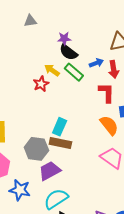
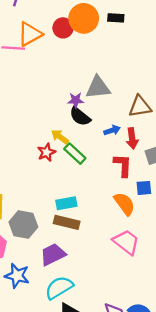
gray triangle: (30, 21) -> (98, 87), moved, size x1.6
green rectangle: (74, 72) -> (75, 154), moved
cyan rectangle: (60, 127) -> (66, 203), turned 54
gray hexagon: (36, 149) -> (23, 224), moved

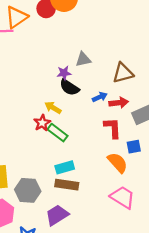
gray triangle: (98, 87) -> (83, 59), size x0.7
red arrow: (132, 138) -> (119, 103), turned -84
green rectangle: (75, 154) -> (58, 133), moved

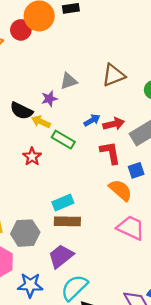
brown triangle: (123, 73) -> (113, 75), moved
black semicircle: (69, 87) -> (21, 111), moved
yellow arrow: (53, 108) -> (41, 122), moved
green rectangle: (58, 133) -> (63, 140), moved

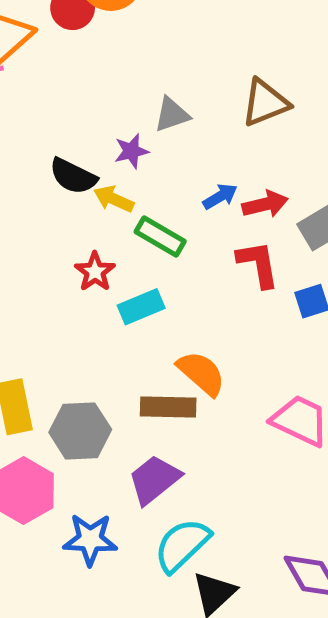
orange semicircle: (121, 190) -> (201, 373), moved
cyan rectangle: (63, 203) -> (141, 307), moved

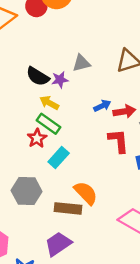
black semicircle: (73, 176) -> (38, 76), moved
green rectangle: (160, 236) -> (49, 124), moved
cyan rectangle: (141, 307) -> (59, 157), turned -30
gray hexagon: (80, 431) -> (27, 191), moved

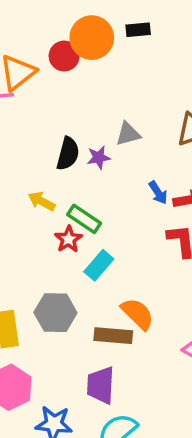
black semicircle: (38, 76) -> (68, 154), turned -105
yellow arrow: (49, 103) -> (42, 201), moved
blue arrow: (102, 106) -> (158, 193), turned 84
purple trapezoid: (58, 244) -> (101, 385), turned -52

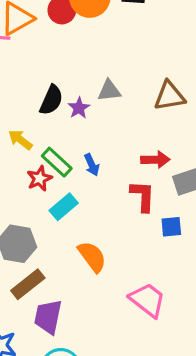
purple star: (99, 157) -> (79, 108), turned -30
blue arrow: (158, 193) -> (92, 165), moved
brown rectangle: (113, 336) -> (28, 284), moved, turned -52

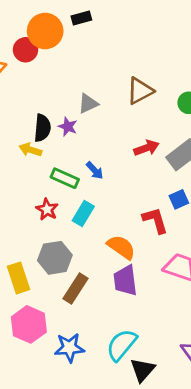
yellow arrow: (20, 140) -> (30, 150), moved
red star: (39, 178) -> (47, 209), moved
red L-shape: (143, 196) -> (155, 220), moved
purple trapezoid: (48, 317) -> (125, 280), moved

